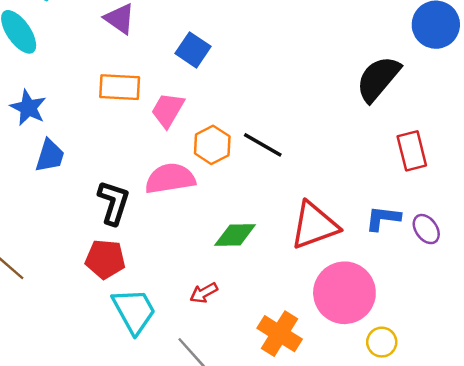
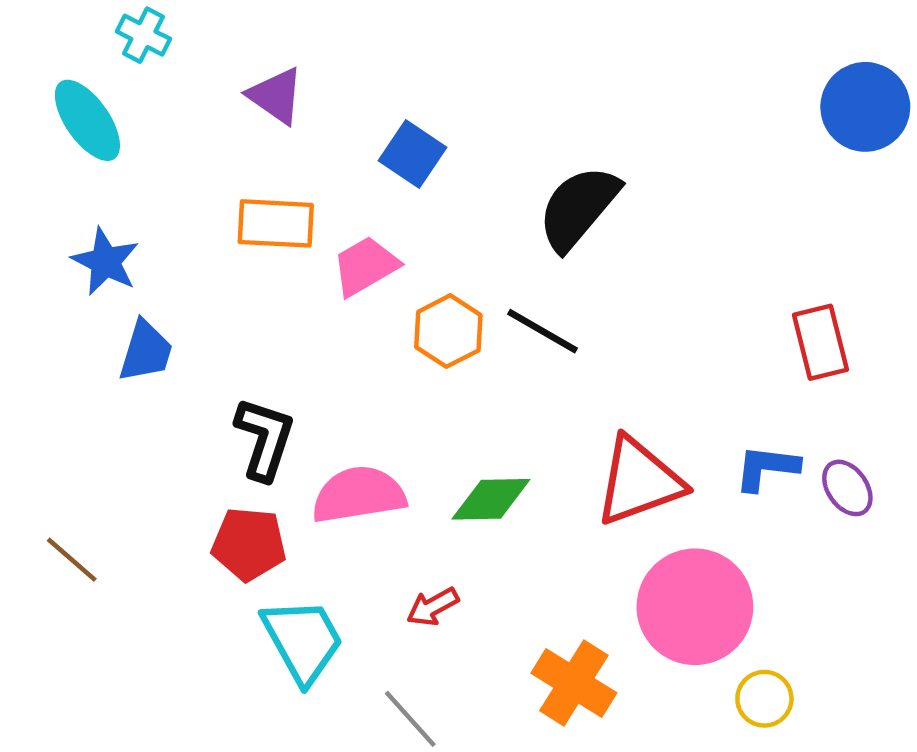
black semicircle: (378, 79) -> (578, 208), moved
pink trapezoid: (168, 110) -> (365, 266), turned 30
pink semicircle: (170, 179) -> (359, 495), moved

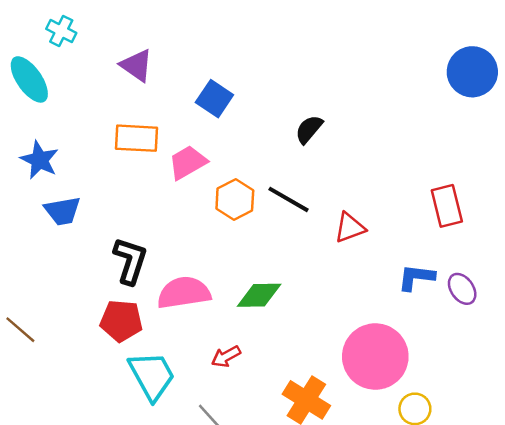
black semicircle: (578, 208) -> (309, 129), size x0.6
blue trapezoid: (146, 351) -> (62, 211), turned 63
red triangle: (639, 481) -> (350, 228), moved, size x0.6

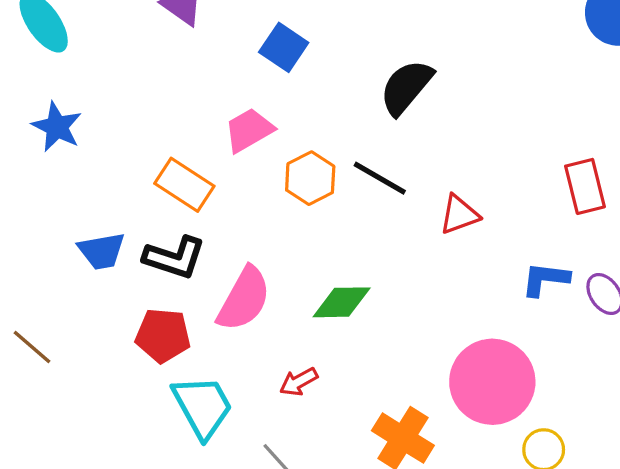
black semicircle: (309, 129) -> (406, 87), size x1.5
orange rectangle: (137, 138) -> (184, 185), moved, turned 30
blue trapezoid: (62, 211) -> (102, 251), moved
black L-shape: (130, 261) -> (174, 258), turned 90
pink semicircle: (184, 293) -> (244, 299), turned 128

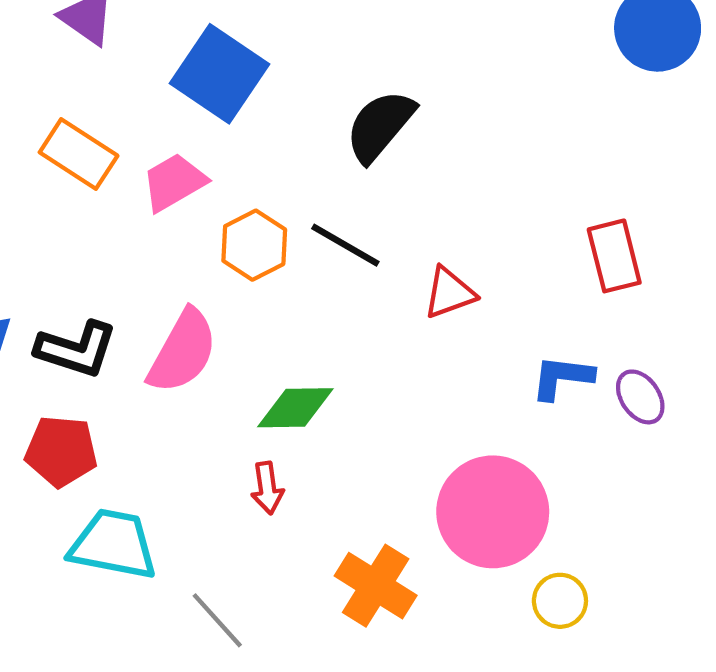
blue square: (284, 47) -> (219, 74), size x1.5
orange rectangle: (184, 185) -> (79, 154), moved
pink semicircle: (244, 299) -> (183, 351), moved
red arrow: (299, 382) -> (267, 488), moved, turned -69
cyan trapezoid: (203, 407) -> (113, 544), turned -50

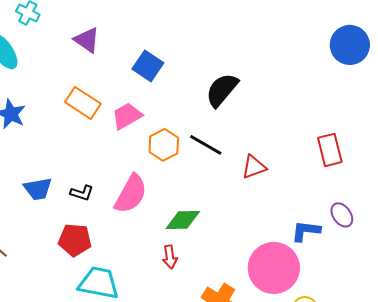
blue square: (219, 74) -> (148, 66), size x0.7
black L-shape: (76, 349) -> (82, 193), size x0.6
blue L-shape: (562, 377) -> (306, 231), moved

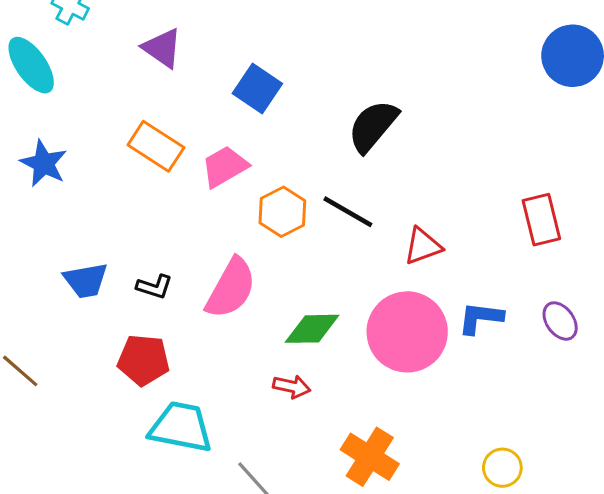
blue L-shape: (306, 231) -> (481, 318), moved
red arrow: (170, 257) -> (292, 387), turned -70
pink circle: (274, 268) -> (407, 332), moved

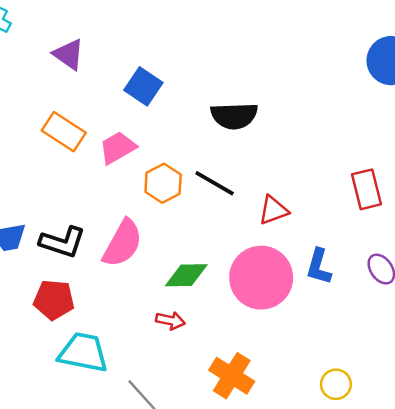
black semicircle: (373, 126) -> (234, 116), turned -132
black L-shape: (154, 287) -> (62, 242), size x1.6
blue L-shape: (481, 318) -> (319, 267), turned -81

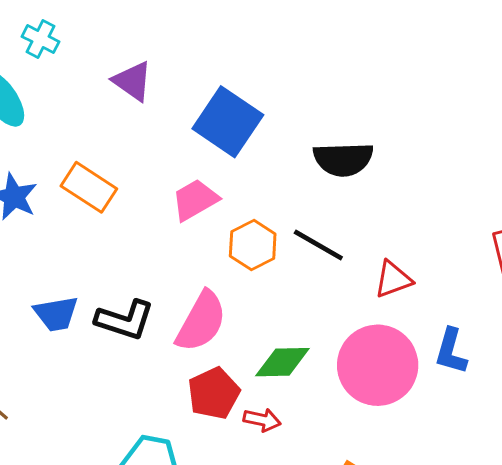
blue square: (143, 86) -> (228, 122), size x1.4
orange rectangle: (64, 132) -> (89, 187), moved
red pentagon: (54, 300) -> (214, 393), moved, turned -30

